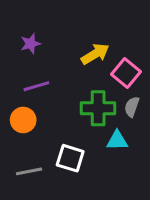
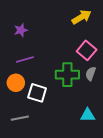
yellow arrow: (95, 54) -> (82, 17), moved
cyan triangle: (117, 141) -> (88, 115), moved
white square: (70, 158) -> (37, 93), moved

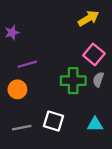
purple star: (21, 30) -> (12, 33), moved
white square: (37, 93) -> (53, 121), moved

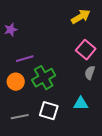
green cross: (73, 81) -> (44, 78), moved, turned -30
cyan triangle: (95, 124) -> (81, 104), moved

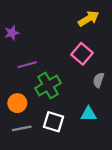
pink square: (86, 50) -> (82, 54), moved
orange circle: (16, 82) -> (17, 103), moved

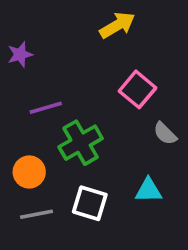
yellow arrow: (89, 19) -> (117, 25), moved
gray semicircle: (98, 80) -> (165, 133), turned -64

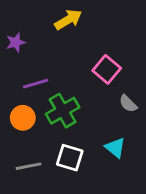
yellow arrow: (117, 25) -> (68, 20), moved
orange circle: (29, 172) -> (23, 118), moved
cyan triangle: (149, 190) -> (115, 148), turned 40

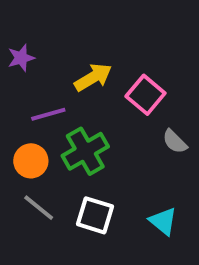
yellow arrow: (68, 20) -> (93, 77), moved
cyan triangle: (115, 148) -> (163, 221), moved
gray line: (28, 166) -> (39, 208), moved, turned 50

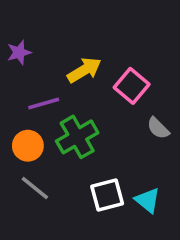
white square: (95, 215) -> (107, 195), moved, turned -32

